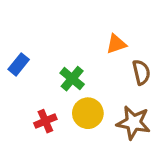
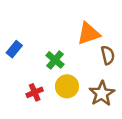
orange triangle: (116, 44) -> (89, 34), size x1.5
brown star: (133, 123) -> (102, 94), turned 30

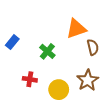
yellow circle: (67, 86) -> (59, 90), moved
red cross: (35, 92) -> (30, 79), turned 32

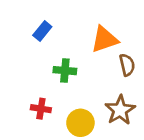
blue rectangle: (12, 42) -> (42, 31), moved
green cross: (47, 51) -> (65, 71), turned -35

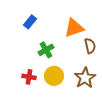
green cross: (65, 71) -> (46, 50), turned -35
yellow circle: (80, 123) -> (54, 76), moved

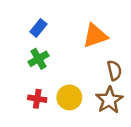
brown semicircle: (90, 46) -> (114, 70), moved
green cross: (46, 50) -> (38, 59), moved

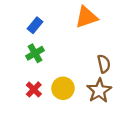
orange triangle: (95, 36) -> (86, 17), moved
red cross: (37, 99) -> (34, 89), turned 35

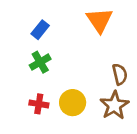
orange triangle: (86, 17) -> (100, 20), turned -45
red cross: (34, 89) -> (39, 104), turned -35

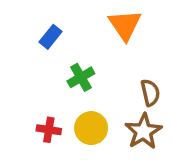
green cross: (40, 62) -> (81, 77), moved

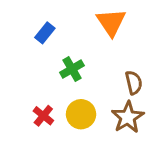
red cross: (49, 130) -> (43, 116), turned 30

